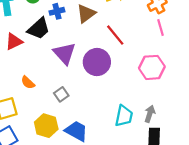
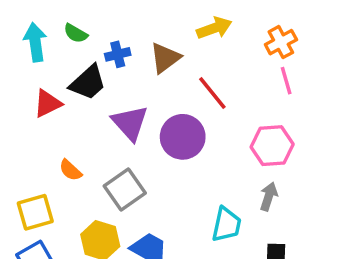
gray square: (61, 94) -> (125, 189), size x1.6
gray arrow: (150, 114) -> (269, 197), moved

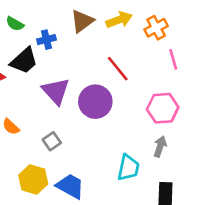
orange cross: (281, 42) -> (156, 28), moved
brown triangle: (165, 58) -> (82, 21), moved
gray square: (125, 189) -> (52, 141), size x0.6

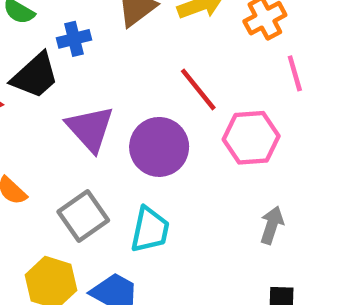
pink hexagon: (163, 108) -> (251, 138), moved
gray square: (52, 141) -> (83, 216), size x1.5
cyan trapezoid: (128, 168) -> (150, 230), moved

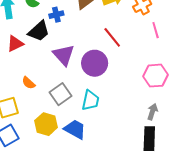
pink hexagon: (251, 138) -> (156, 76), moved
gray arrow: (272, 225) -> (152, 112), moved

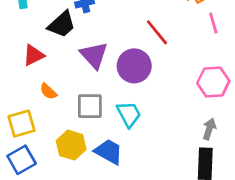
red triangle: (15, 44) -> (34, 55), moved
gray square: (61, 94) -> (90, 106), turned 35
cyan trapezoid: (90, 100) -> (129, 114), turned -40

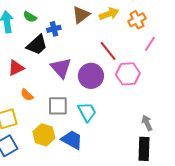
pink line: (213, 23) -> (150, 44), turned 49
pink hexagon: (213, 82) -> (128, 74), moved
gray arrow: (209, 129) -> (147, 123), turned -42

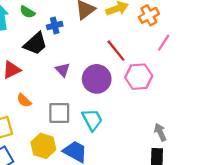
purple triangle: (61, 68) -> (63, 70), size x0.6

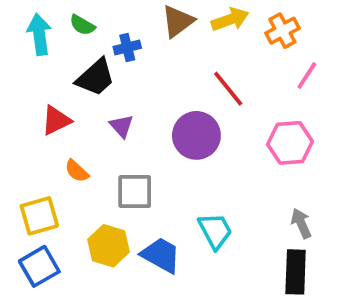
purple triangle: (63, 70) -> (122, 126), moved
pink hexagon: (139, 77) -> (290, 143), moved
cyan trapezoid: (92, 120) -> (215, 231), moved

